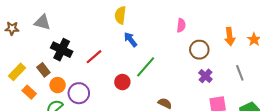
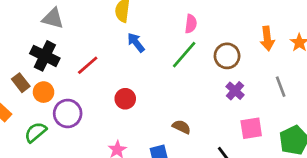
gray triangle: (42, 22) -> (53, 18), moved
pink semicircle: (181, 25) -> (191, 24), moved
green line: (146, 67) -> (184, 55), moved
orange circle: (58, 85) -> (44, 92), moved

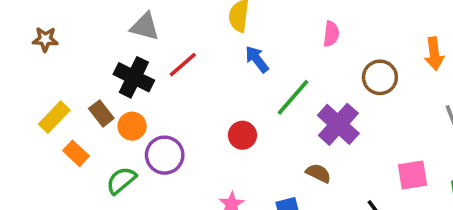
green line: (184, 55) -> (293, 97), moved
red line: (88, 65) -> (183, 65), moved
purple cross: (235, 91) -> (338, 124), moved, size x1.6

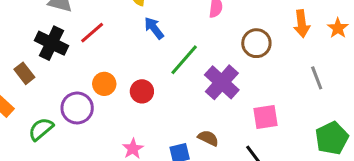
orange circle: (132, 126) -> (104, 84), moved
brown semicircle: (318, 173) -> (208, 138), moved
pink square: (413, 175) -> (265, 117), moved

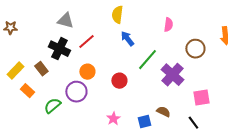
orange circle: (104, 84) -> (87, 72), moved

